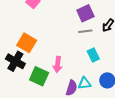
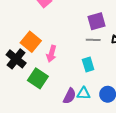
cyan rectangle: (93, 55) -> (88, 64), moved
pink arrow: (58, 65) -> (51, 54), moved

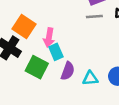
cyan rectangle: (88, 64) -> (56, 52), moved
purple semicircle: (70, 96) -> (68, 71), moved

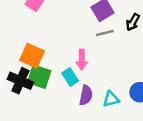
pink arrow: (49, 38) -> (82, 60), moved
green square: (37, 67) -> (39, 77), moved

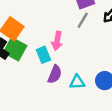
gray line: (105, 33) -> (83, 20), turned -56

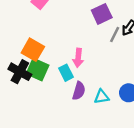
gray line: (83, 20) -> (115, 35), moved

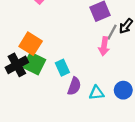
pink arrow: (78, 58) -> (104, 46), moved
black cross: (20, 72) -> (17, 65), turned 30

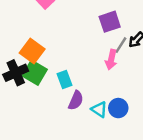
blue circle: (123, 90) -> (118, 108), moved
cyan triangle: (96, 93) -> (99, 109), turned 35

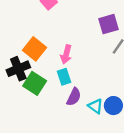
pink arrow: (111, 60) -> (66, 54), moved
green square: (35, 73) -> (35, 83), moved

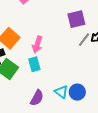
purple semicircle: (74, 97) -> (37, 98), moved

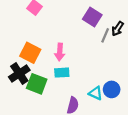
purple square: (76, 19) -> (92, 17), turned -30
cyan rectangle: (34, 64) -> (62, 73), turned -64

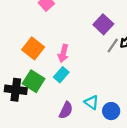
cyan rectangle: (62, 73) -> (61, 75), turned -56
black cross: (19, 74) -> (16, 90), moved, turned 30
blue circle: (112, 89) -> (111, 111), moved

